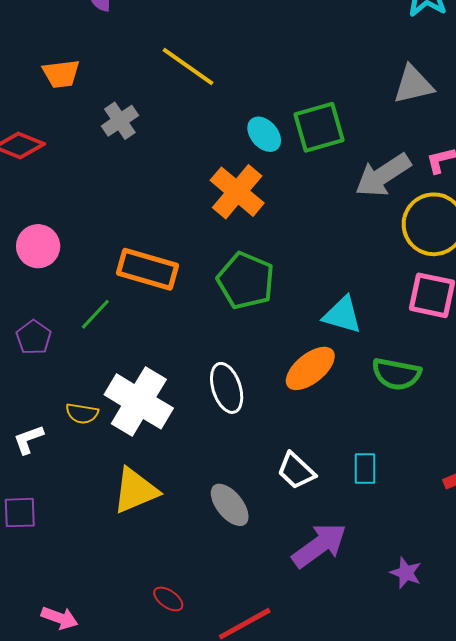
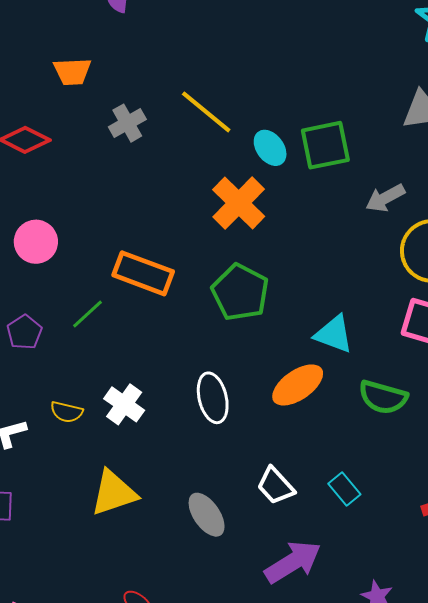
yellow line: (188, 67) -> (206, 112), moved
gray arrow: (383, 175) -> (385, 198), size x0.7
white cross: (139, 401) -> (124, 404), size x0.6
cyan rectangle: (365, 469) -> (344, 489), turned -44

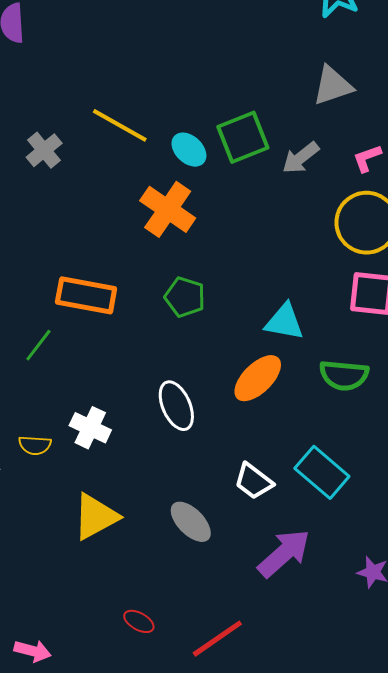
gray arrow: (385, 198) -> (301, 158), moved
green pentagon: (240, 292) -> (185, 297), size x0.7
cyan rectangle: (344, 489) -> (322, 472), size x1.6

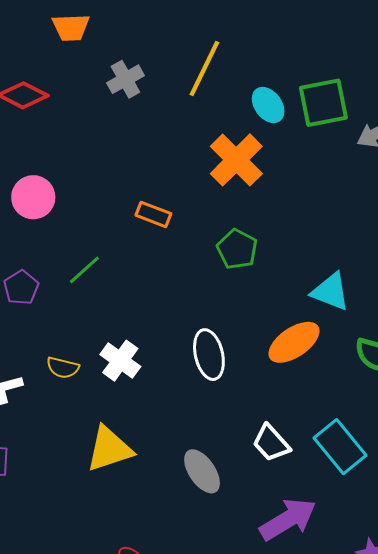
yellow line: (120, 125) -> (204, 69), turned 76
orange rectangle: (86, 295) -> (153, 214), moved, size x0.6

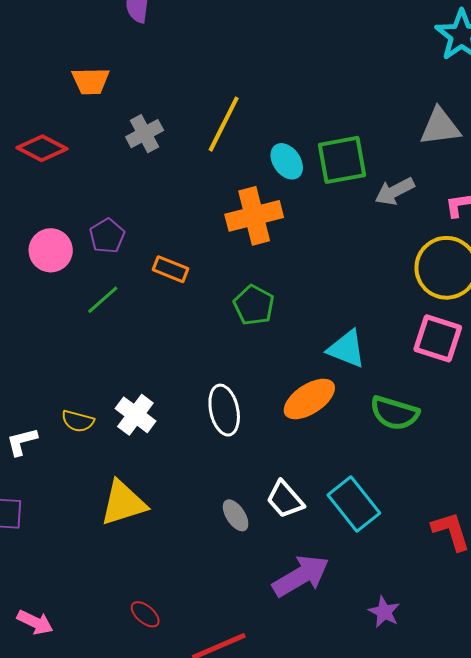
orange cross: (236, 160) -> (254, 216), turned 30
green line: (84, 270) -> (103, 300), moved
purple pentagon: (21, 288) -> (107, 236), moved
gray ellipse: (202, 471) -> (236, 515), moved, size x0.7

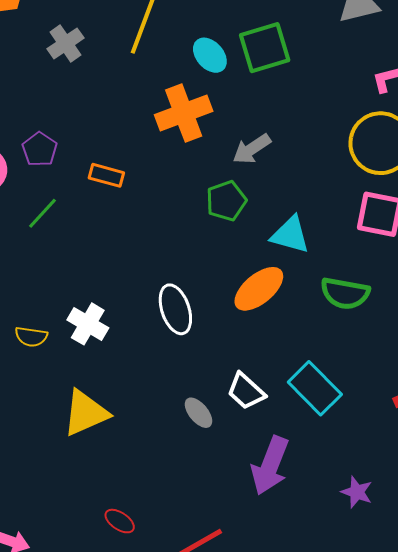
gray arrow: (395, 191) -> (252, 149), moved
green pentagon: (254, 305) -> (226, 201), moved, turned 30
purple arrow: (301, 576) -> (270, 466), turned 148

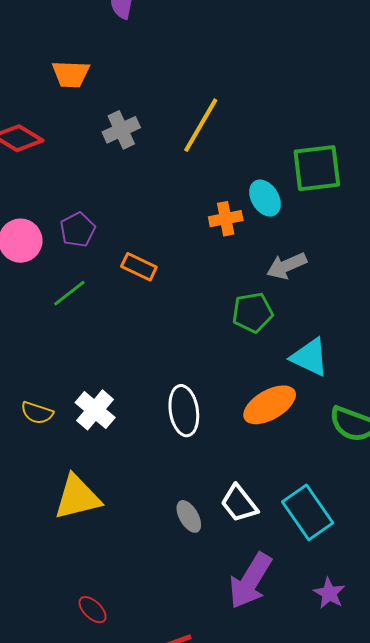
cyan ellipse: (210, 55) -> (265, 198), moved
orange cross: (184, 113) -> (226, 219), size x0.6
purple star: (357, 492) -> (329, 593), moved

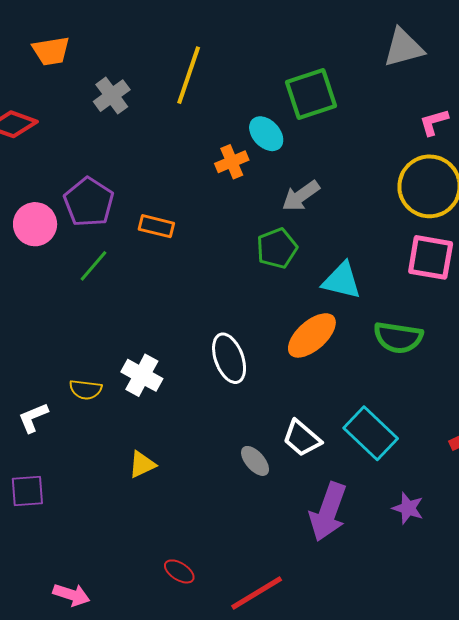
purple pentagon: (78, 230) -> (89, 202), size x1.4
yellow triangle: (77, 497) -> (142, 464), size x0.6

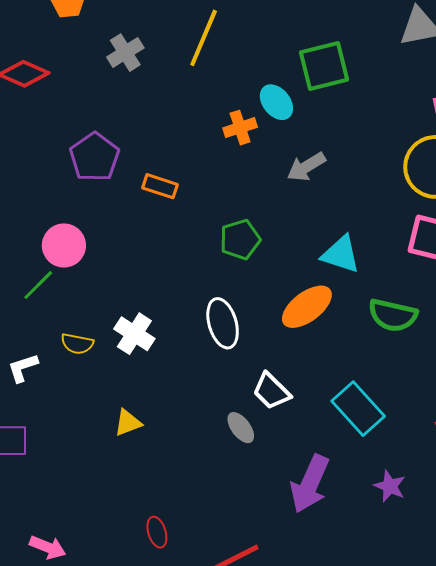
pink circle: (35, 224) -> (64, 245), moved
green pentagon: (277, 248) -> (240, 240), moved
green line: (94, 266) -> (38, 285), moved
white trapezoid: (302, 438) -> (271, 391), moved
red ellipse: (179, 571) -> (157, 532), turned 36

